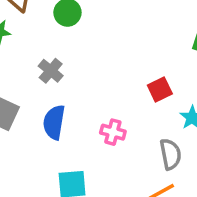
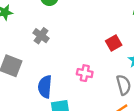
blue semicircle: (54, 122) -> (45, 87), moved

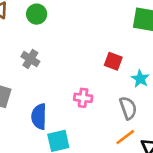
red square: (114, 43) -> (113, 61), turned -35

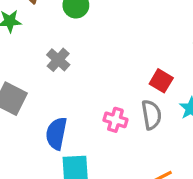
gray semicircle: (128, 108) -> (151, 115), moved

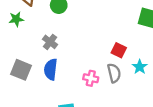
blue semicircle: (56, 134) -> (51, 69), moved

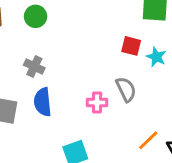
red square: (119, 50) -> (131, 46), moved
cyan star: (140, 67) -> (156, 57), moved

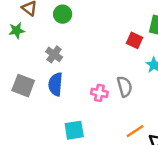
red square: (131, 46) -> (134, 40), moved

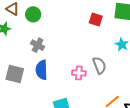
green circle: (63, 14) -> (33, 14), moved
red square: (134, 40) -> (96, 19), moved

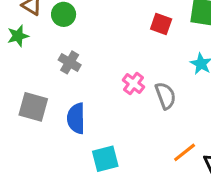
blue semicircle: (42, 70) -> (76, 118), moved
pink cross: (79, 73) -> (133, 84), moved, turned 32

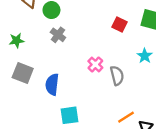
green star: (18, 36) -> (17, 40), moved
gray cross: (70, 62) -> (58, 35), moved

